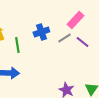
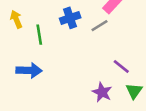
purple line: (82, 42) -> (121, 67), moved

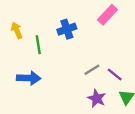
gray line: (99, 26) -> (92, 70), moved

